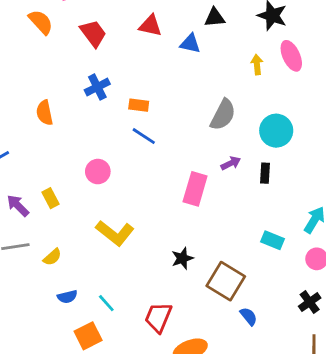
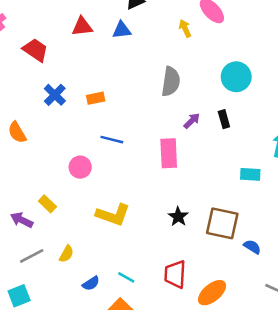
cyan circle: (276, 131) -> (236, 77), moved
blue line: (144, 136) -> (112, 140), moved

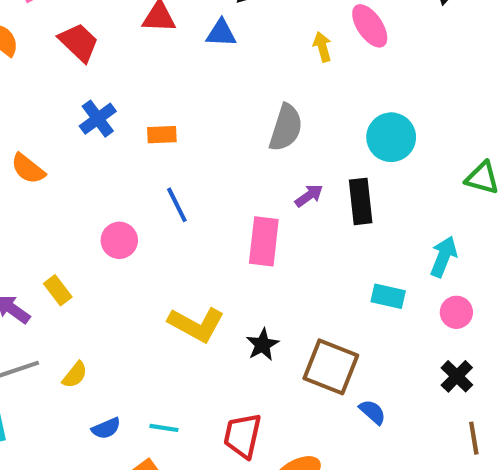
black rectangle: (224, 119) -> (361, 201), size x1.5
orange semicircle: (17, 132) -> (28, 169), turned -30
blue line: (112, 140) -> (177, 205), turned 40
yellow L-shape: (113, 215) -> (196, 324), moved
cyan line: (126, 277) -> (164, 428), turned -30

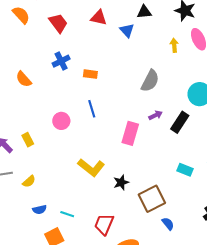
blue triangle: (221, 33) -> (127, 30), turned 35
black rectangle: (361, 201) -> (180, 122), turned 30
brown square: (331, 367) -> (152, 199), turned 32

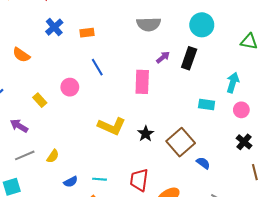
gray semicircle: (150, 81) -> (149, 24), turned 75
yellow rectangle: (28, 140) -> (40, 100), moved

